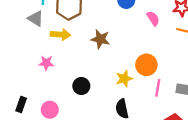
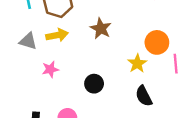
gray triangle: (36, 19) -> (28, 41), moved
brown star: (100, 39) -> (101, 28), turned 30

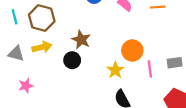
pink star: (50, 69) -> (26, 86), moved
black circle: (94, 84) -> (72, 60), moved

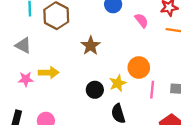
yellow arrow: (42, 47) -> (49, 73), moved
black circle: (72, 60) -> (95, 90), moved

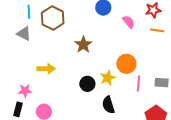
gray triangle: (23, 45) -> (24, 34), moved
pink star: (26, 79) -> (25, 91), moved

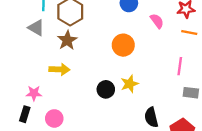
brown star: (83, 45) -> (67, 40), moved
orange circle: (126, 64) -> (123, 45), moved
pink line: (138, 83) -> (180, 66), moved
black semicircle: (108, 105) -> (151, 117), moved

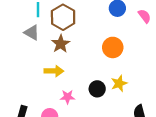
pink semicircle: (157, 21) -> (145, 16), moved
pink star: (34, 93) -> (68, 97), moved

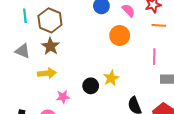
gray triangle: (32, 33) -> (23, 51), moved
orange circle: (113, 47) -> (120, 35), moved

